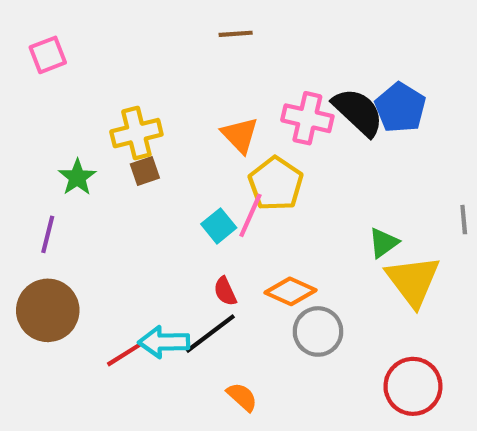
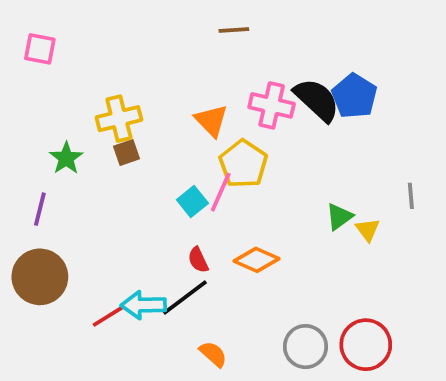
brown line: (236, 34) -> (234, 30), moved
pink square: (48, 55) -> (40, 49), turned 32
yellow triangle: (413, 281) -> (368, 230), moved, size x0.5
gray circle: (318, 331) -> (305, 347), moved

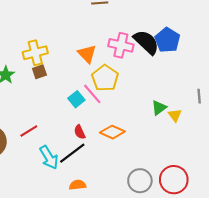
pink line: (221, 192) -> (92, 94), turned -65
cyan arrow: (143, 305) -> (49, 157), turned -120
red line: (108, 316) -> (29, 131), moved
orange semicircle: (213, 354) -> (78, 185), moved, turned -49

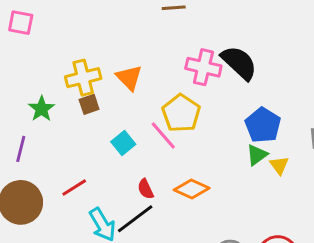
blue pentagon: (167, 40) -> (263, 125), moved
orange triangle: (87, 54) -> (129, 78), moved
cyan square: (76, 99) -> (123, 143), moved

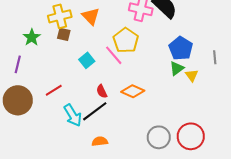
brown square: (89, 104) -> (64, 34), turned 32

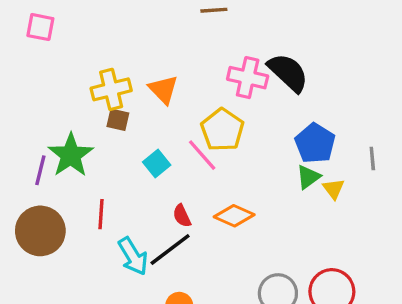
green star: (32, 37) -> (71, 155), moved, size x1.5
red line: (54, 90) -> (101, 214), turned -54

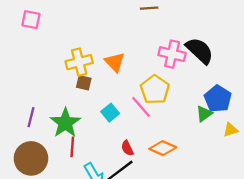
green star: (71, 155) -> (65, 123), moved
green triangle: (308, 177) -> (204, 114), moved
yellow triangle: (334, 189) -> (231, 130), turned 49

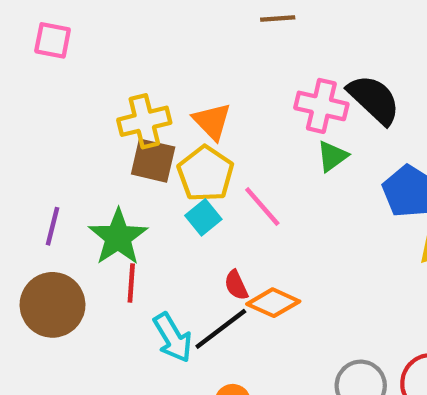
brown square: (84, 83) -> (153, 161), size x1.5
yellow pentagon: (155, 90) -> (206, 174), moved
green triangle: (204, 114) -> (332, 156), moved
orange diamond: (163, 148) -> (273, 303), moved

